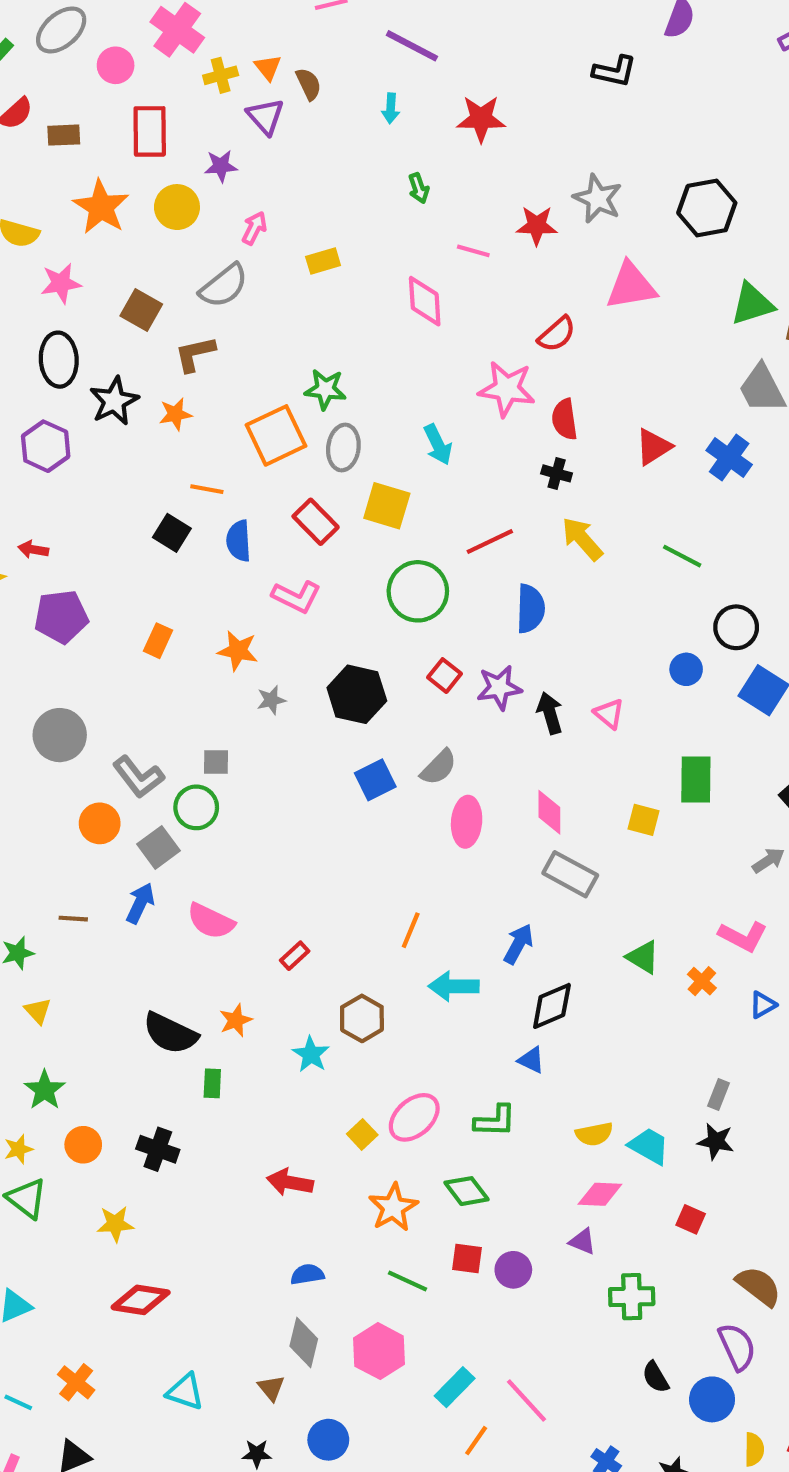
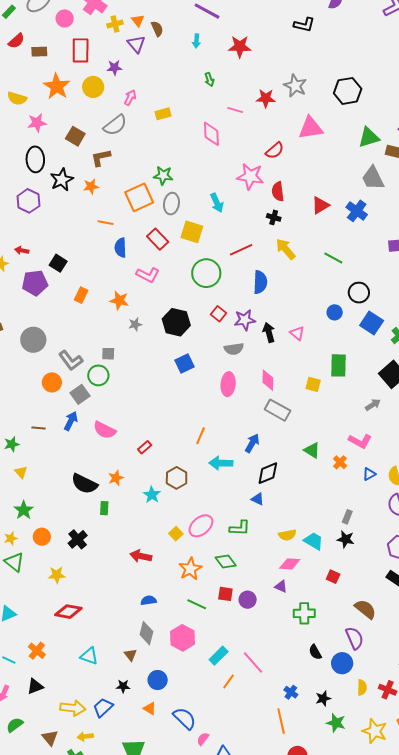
black square: (172, 533) -> (58, 263), moved
gray semicircle: (439, 767) -> (234, 349), moved, turned 36
black cross: (158, 1149) -> (78, 539), turned 30

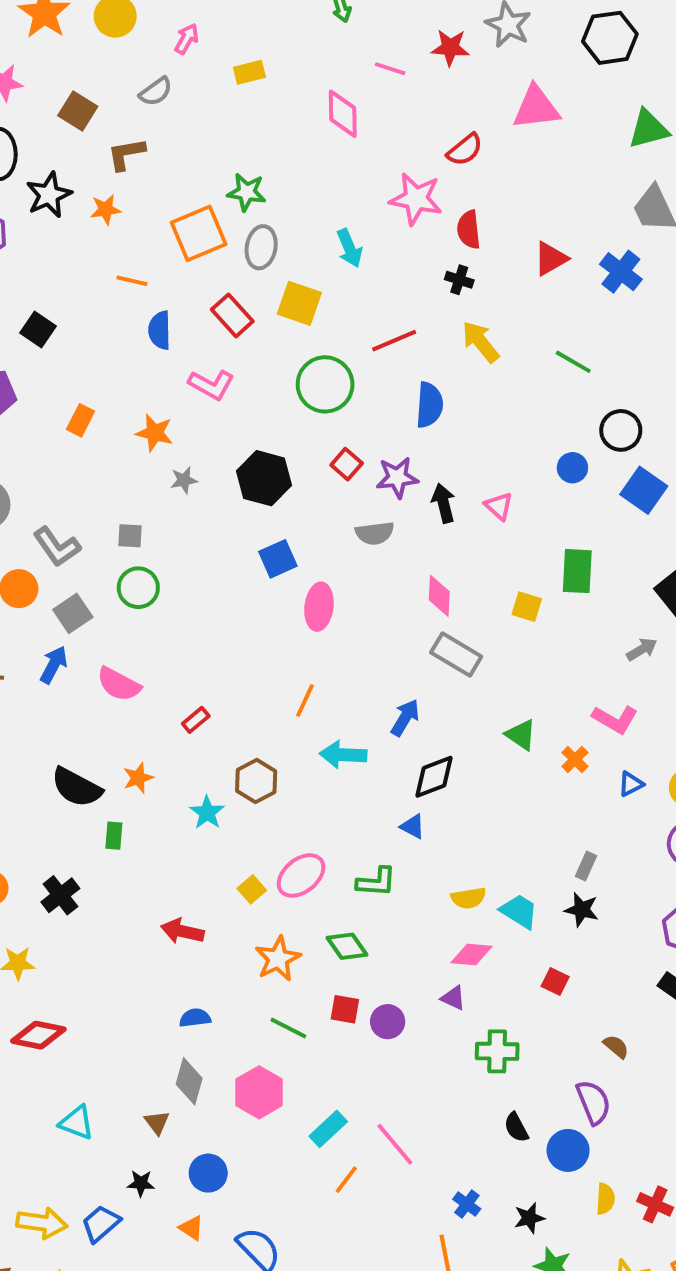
gray semicircle: (115, 125) -> (156, 92), size x0.7
black square: (58, 263) -> (38, 329), moved
green circle: (98, 375) -> (138, 588), moved
pink ellipse: (228, 384) -> (319, 607), moved
brown semicircle: (365, 609) -> (616, 1047), size x0.6

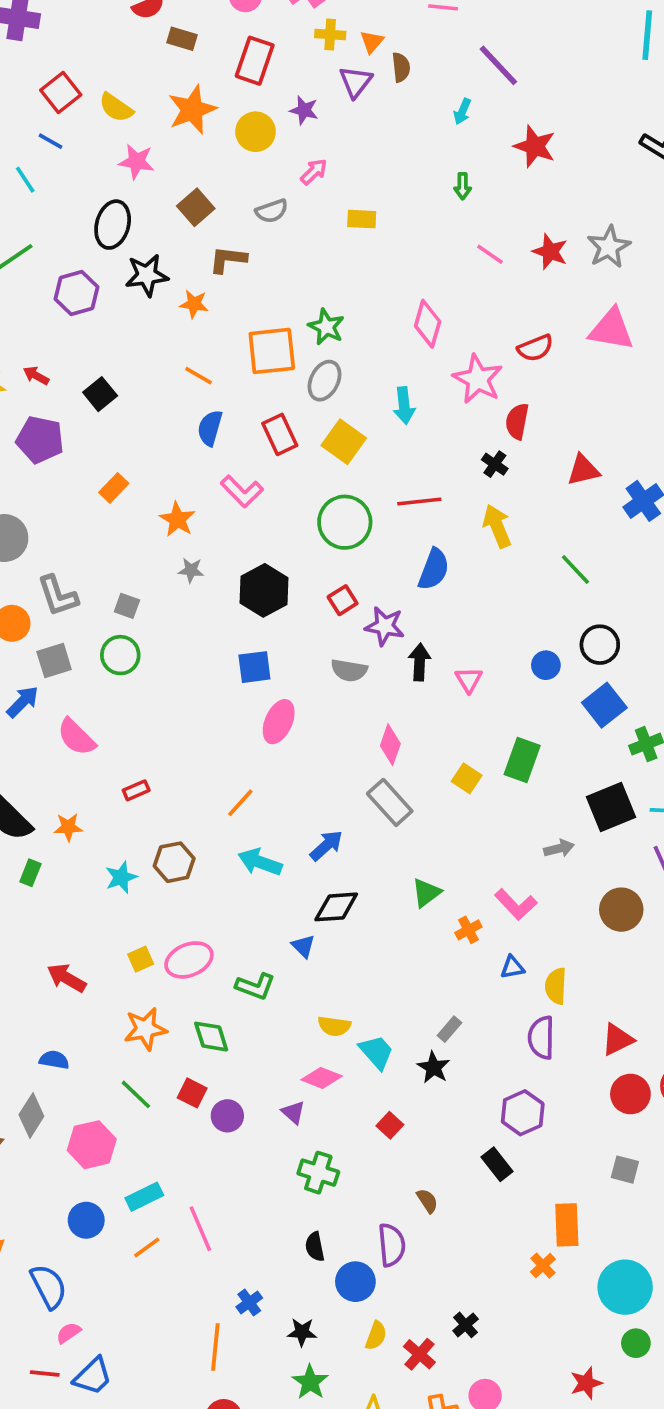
pink diamond: (343, 114) -> (428, 324), moved
green triangle: (521, 735) -> (426, 893), turned 32
blue circle: (208, 1173) -> (86, 1220), moved

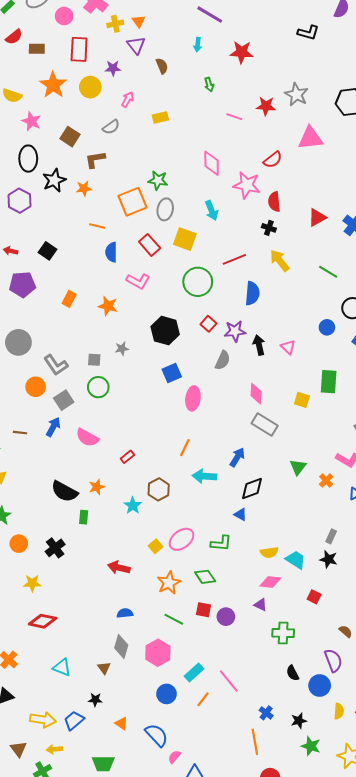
brown semicircle: (401, 67) -> (162, 66), moved
pink star: (137, 162) -> (31, 121), turned 30
gray star: (191, 570) -> (122, 349), moved
gray semicircle: (349, 670) -> (223, 360), turned -60

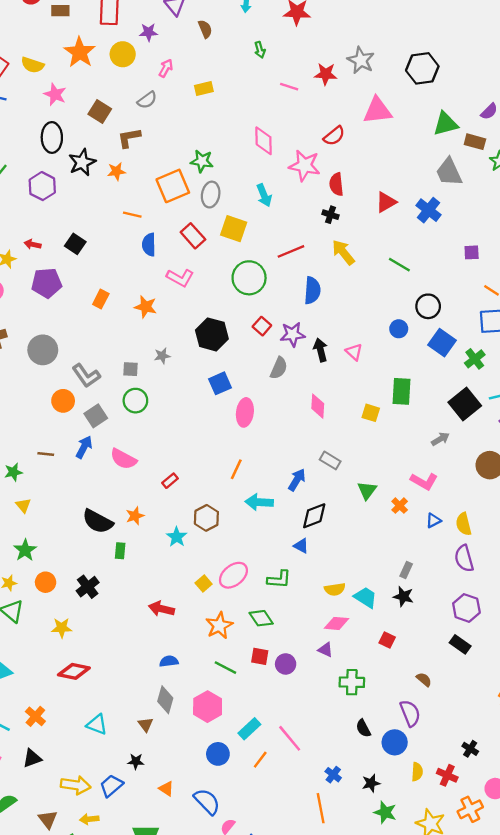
gray rectangle: (265, 425) -> (330, 460), moved, size x0.7

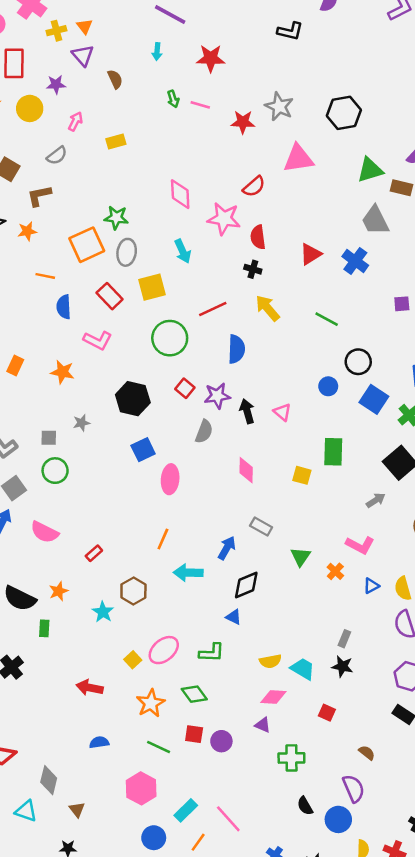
pink line: (289, 87) -> (200, 105), moved
yellow square: (234, 229) -> (152, 287), turned -32
gray diamond: (165, 700) -> (49, 780), moved

